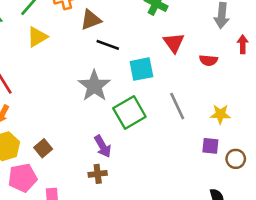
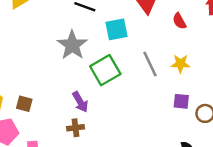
red semicircle: (208, 60) -> (179, 21), turned 56
yellow star: (220, 114) -> (180, 64), moved
brown square: (43, 148) -> (24, 104), turned -35

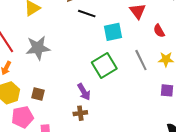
red semicircle: (179, 21) -> (159, 31), moved
gray star: (72, 45) -> (38, 48), moved, turned 30

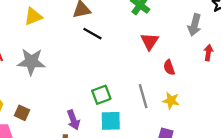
cyan square: (113, 32) -> (111, 121), moved
green square: (104, 65) -> (101, 95), size x0.7

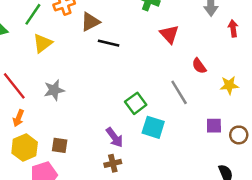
gray star: (31, 62) -> (54, 90), size x0.7
red semicircle: (169, 67) -> (199, 66), moved
yellow star: (171, 101) -> (229, 85), moved
cyan square: (111, 121) -> (153, 127), turned 35

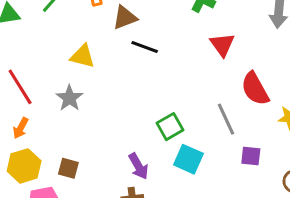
yellow triangle: (43, 43) -> (83, 56), moved, turned 45
red semicircle: (199, 66) -> (255, 89), size x1.6
gray star: (54, 90) -> (69, 98), turned -30
purple square: (214, 126) -> (251, 156), moved

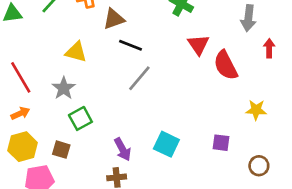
red semicircle: (255, 89) -> (226, 65), moved
gray line: (226, 119) -> (139, 78), moved, turned 64
green square: (170, 127) -> (80, 118), moved
orange arrow: (21, 128) -> (20, 113), turned -144

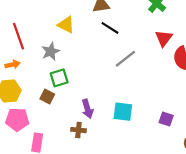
gray line: (139, 78) -> (125, 59), moved
cyan square: (166, 144) -> (123, 112), turned -30
brown square: (61, 150) -> (47, 96), moved

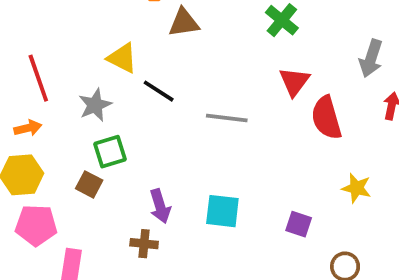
black line: (110, 28) -> (159, 91), moved
gray line: (125, 59) -> (227, 118), turned 45

